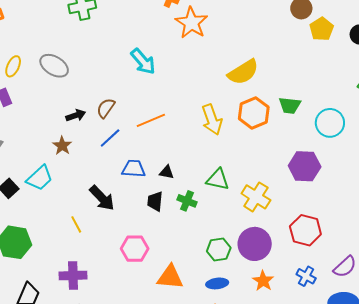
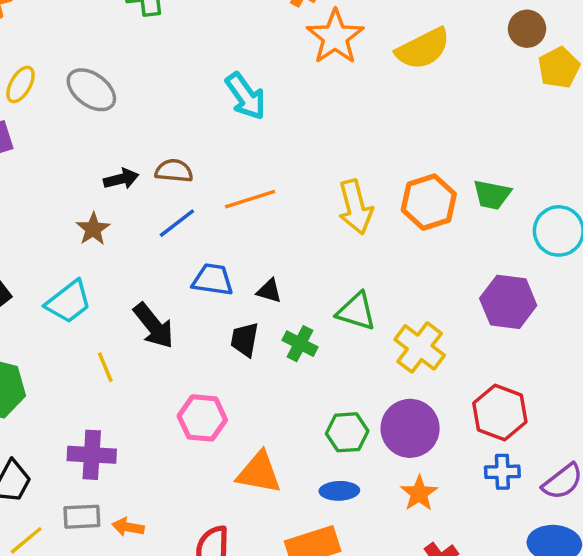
yellow semicircle: (243, 72) -> (423, 49), moved
brown semicircle: (106, 108) -> (174, 171), turned 55
cyan trapezoid: (40, 178) -> (68, 302), moved
blue cross: (306, 276) -> (502, 472), moved, turned -36

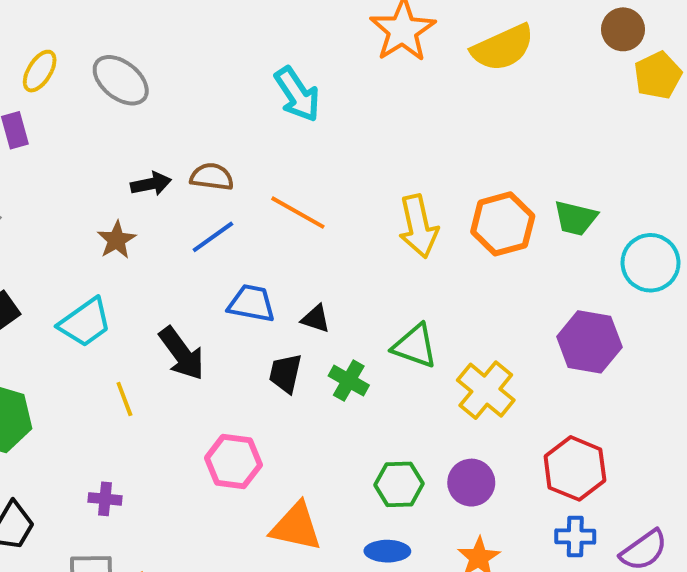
orange line: (250, 199) -> (298, 213), turned 45
purple circle: (410, 428) -> (471, 483), size x0.7
purple cross: (92, 455) -> (105, 499), size x0.6

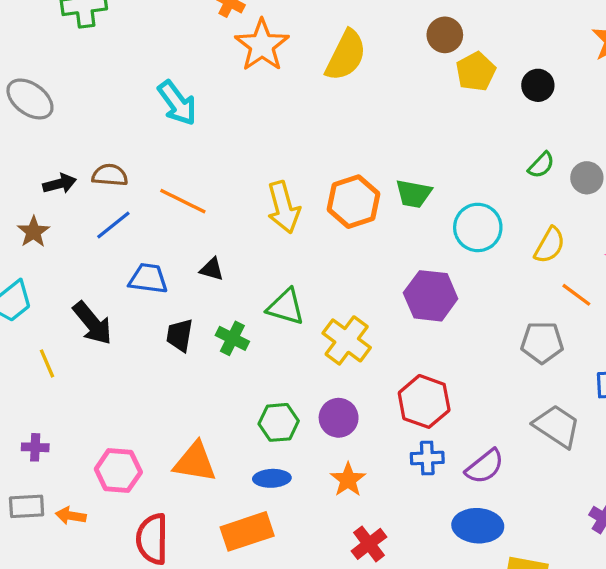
yellow semicircle: (503, 48) -> (346, 55), turned -36
black triangle: (316, 319) -> (212, 269), moved
pink hexagon: (233, 462) -> (118, 471), moved

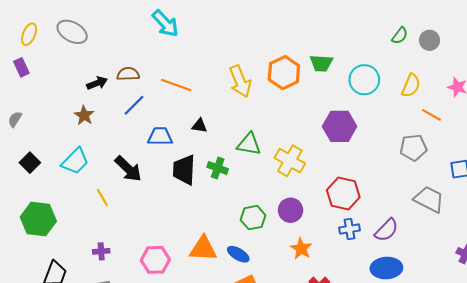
black trapezoid: (180, 335) -> (184, 170), size x1.4
blue ellipse: (272, 478) -> (238, 254), moved, turned 40

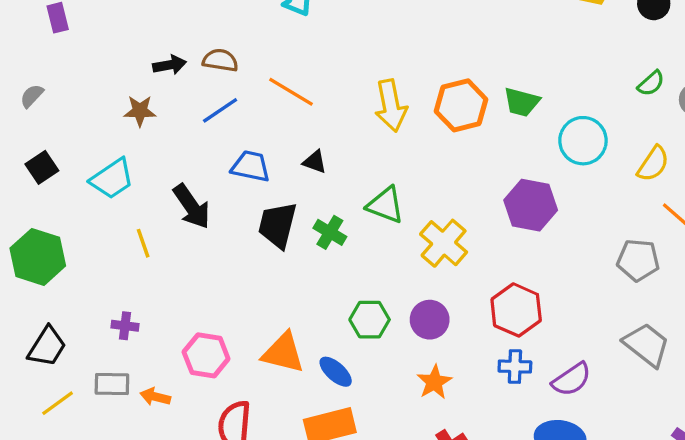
brown star: (84, 115) -> (140, 111), turned 30

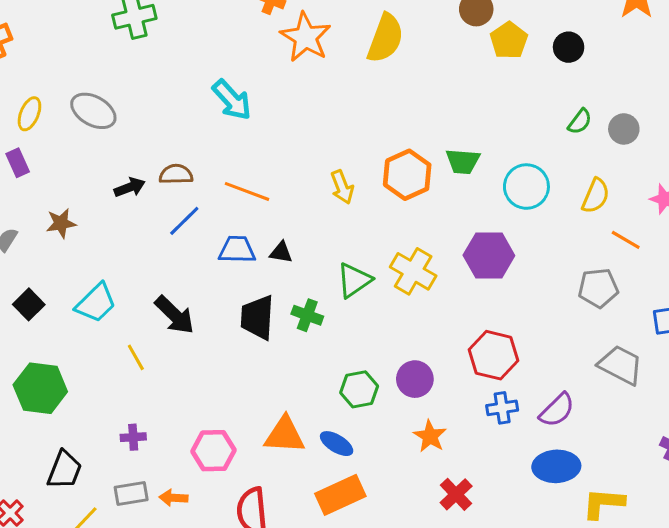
yellow arrow: (391, 106) -> (342, 187), size x0.7
brown star: (140, 111) -> (61, 223), moved
blue trapezoid: (251, 166) -> (237, 250), moved
green triangle: (385, 205) -> (354, 280), turned -45
yellow cross: (444, 243) -> (413, 271), moved

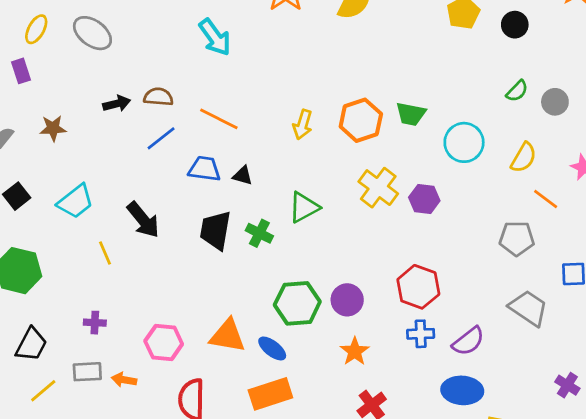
yellow arrow: (342, 187) -> (303, 125), turned 32
purple hexagon: (489, 255) -> (424, 199), size x0.7
yellow cross: (413, 271) -> (378, 188), moved
green hexagon: (359, 389) -> (297, 303), size x1.4

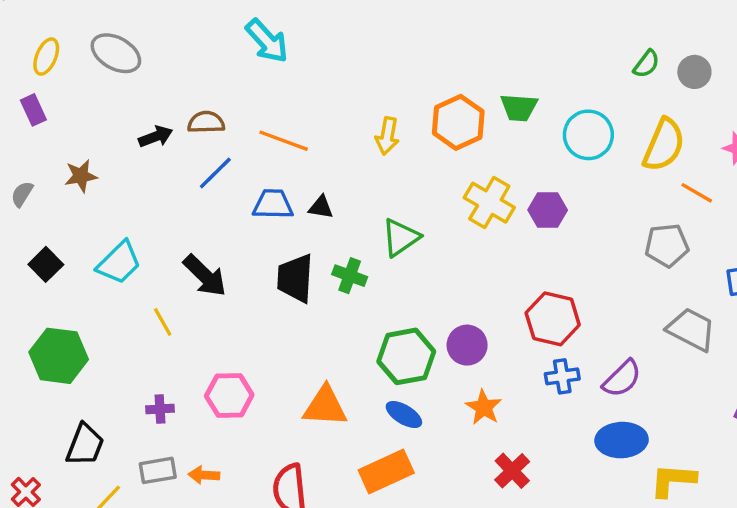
yellow semicircle: (524, 158) -> (664, 145), size x1.4
pink hexagon: (164, 342) -> (229, 395), moved
blue ellipse: (272, 348) -> (404, 415), moved

